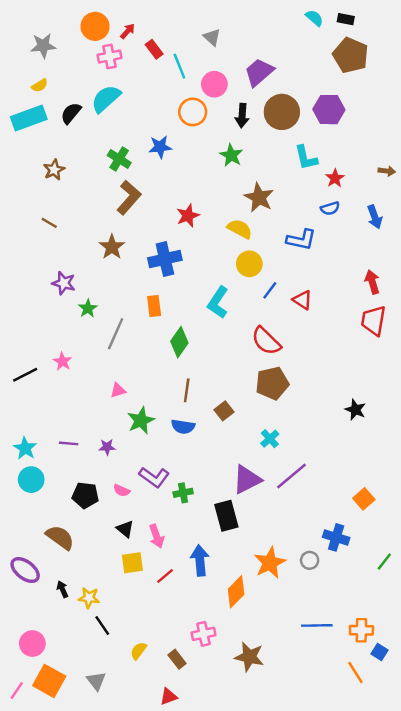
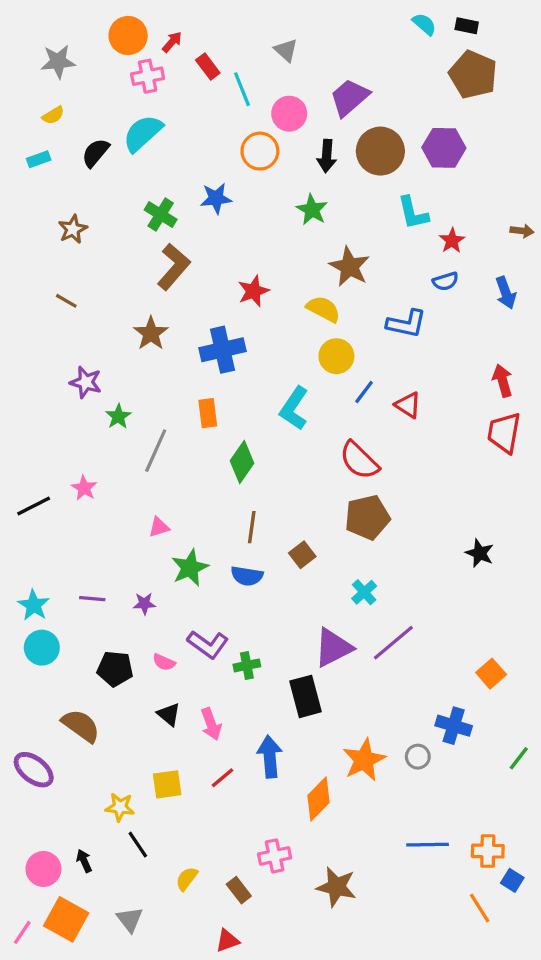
cyan rectangle: (29, 118) -> (39, 159), size x0.5
yellow square: (132, 563) -> (167, 784), moved
black arrow: (62, 589) -> (84, 861), moved

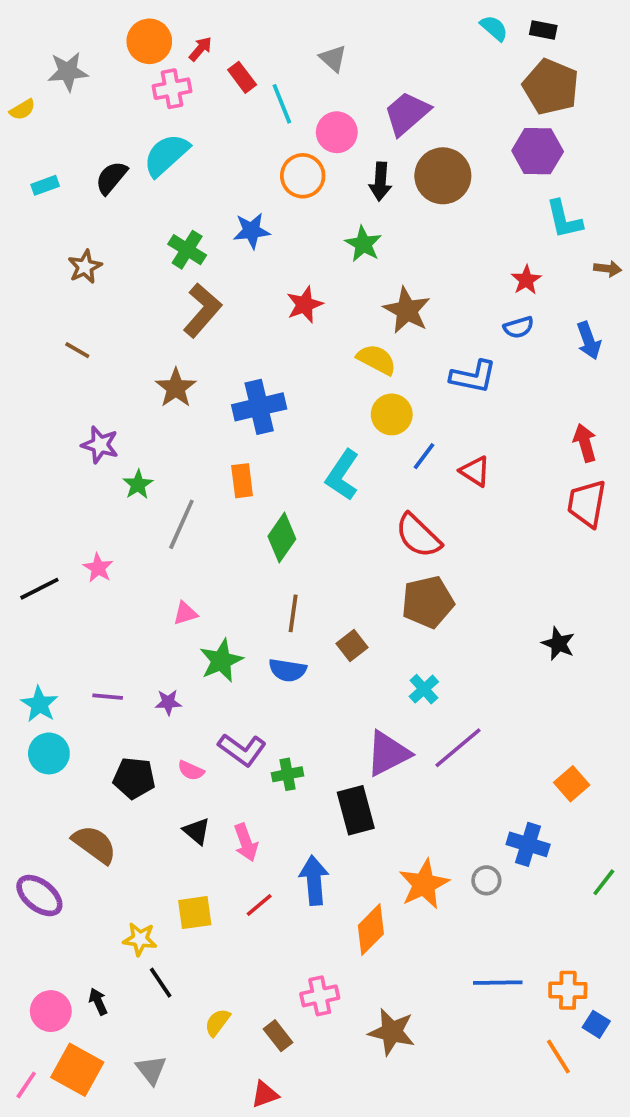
yellow semicircle: (53, 115) -> (22, 110), moved
purple hexagon: (444, 148) -> (538, 151), moved
cyan L-shape: (413, 213) -> (564, 219), moved
red star: (253, 291) -> (305, 305), moved

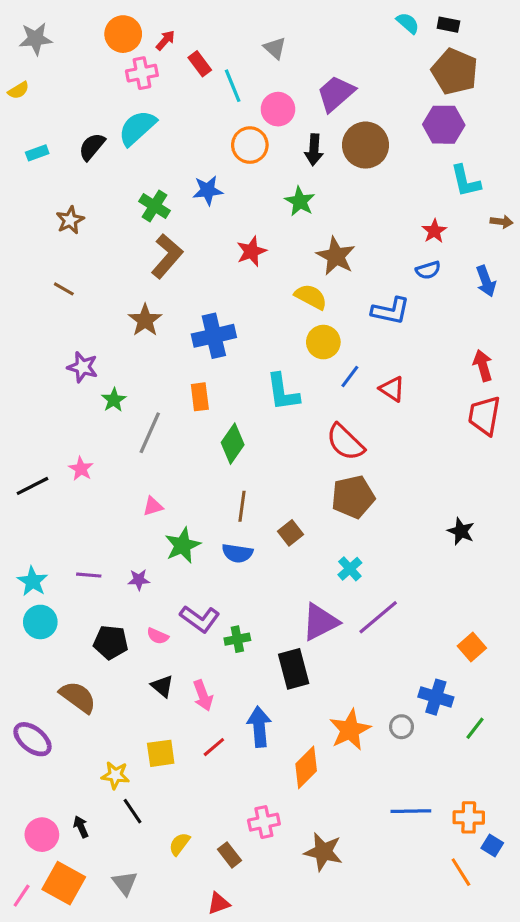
gray star: (68, 72) -> (36, 39), moved
cyan L-shape: (342, 475) -> (283, 392), turned -42
green line: (604, 882) -> (475, 728), moved

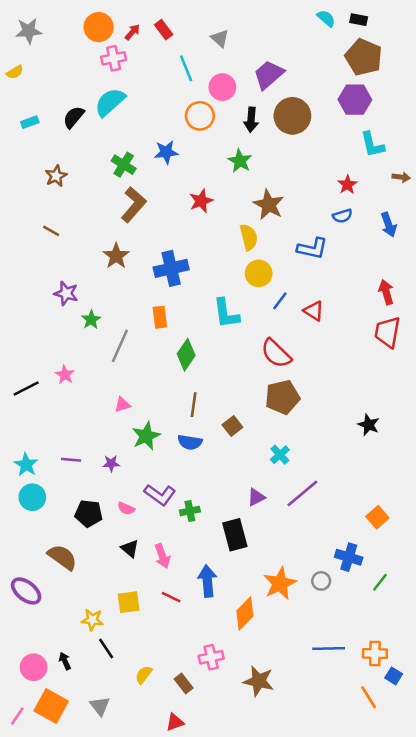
red rectangle: (200, 64) -> (164, 30), moved
yellow semicircle: (311, 297) -> (249, 237), turned 48
purple triangle: (320, 622) -> (256, 497), size x0.6
red line: (214, 747) -> (171, 597), turned 66

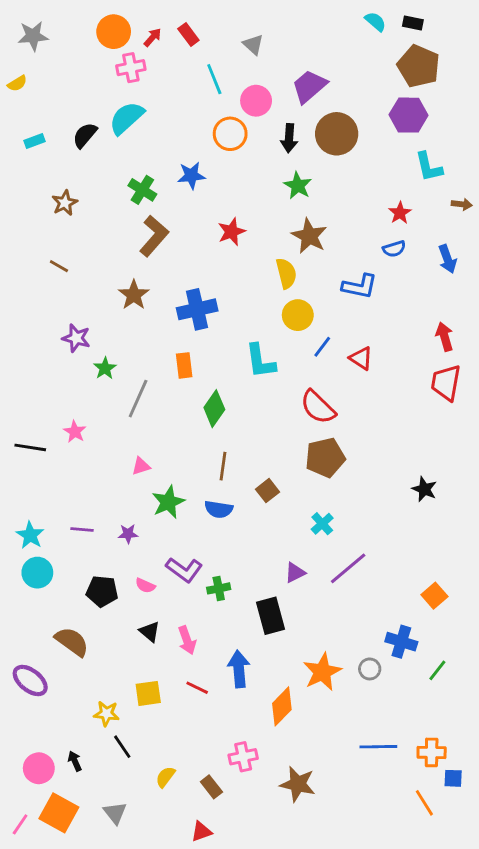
green star: (240, 161) -> (298, 186), moved
black line: (26, 388) -> (30, 447), turned 36
blue square: (394, 676) -> (453, 778), turned -30

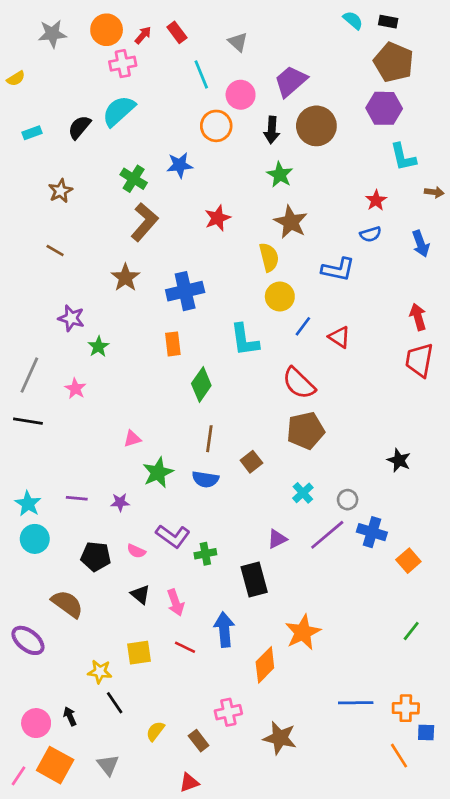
gray star: (33, 36) -> (52, 34), moved
gray line: (138, 399) -> (29, 375), moved
pink star: (75, 432) -> (75, 389), moved
blue cross: (401, 642) -> (372, 532), moved
gray circle: (370, 669) -> (348, 500), moved

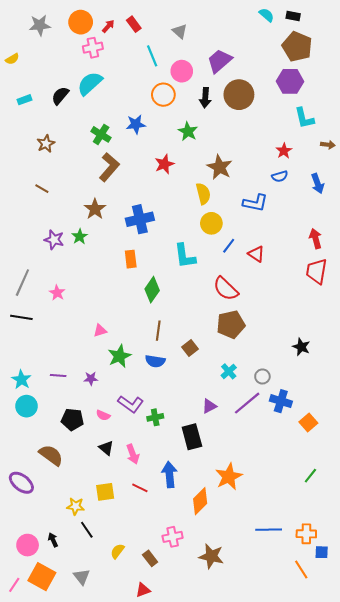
green star: (280, 175) -> (188, 131), moved
green star: (98, 347) -> (80, 237), moved

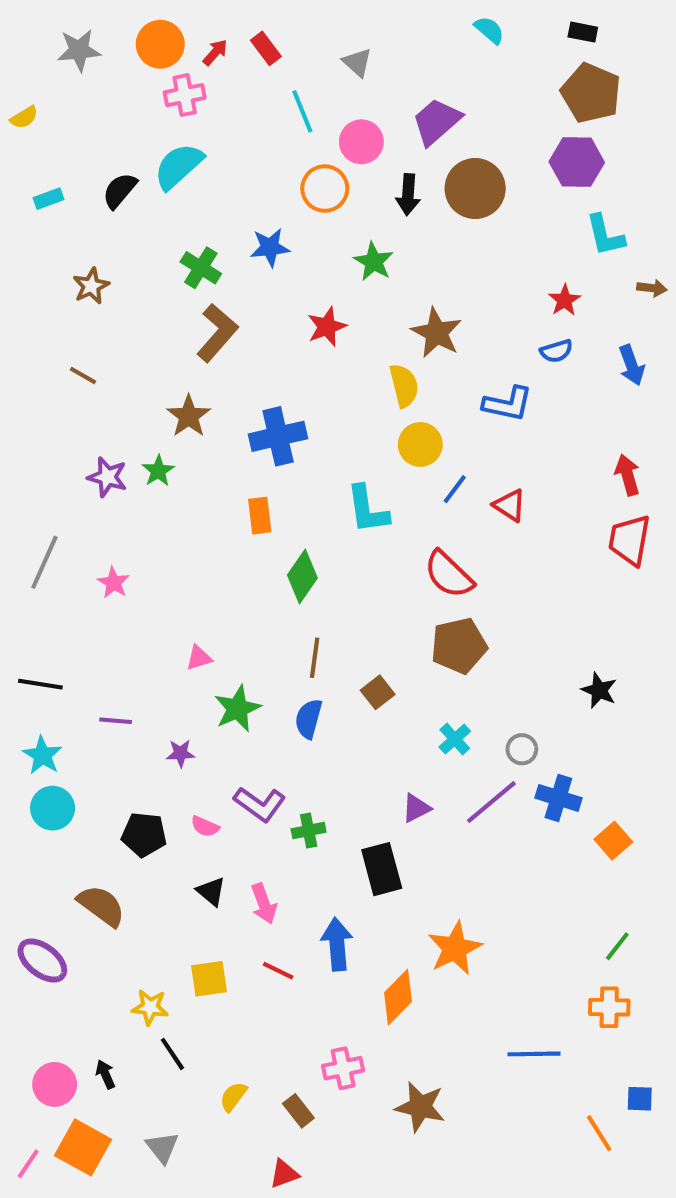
cyan semicircle: (267, 15) -> (489, 30), moved
black line: (21, 317) -> (40, 684), moved
blue semicircle: (155, 361) -> (309, 719), turned 96
purple line: (58, 375) -> (116, 721), moved
orange cross: (306, 534) -> (609, 1007), moved

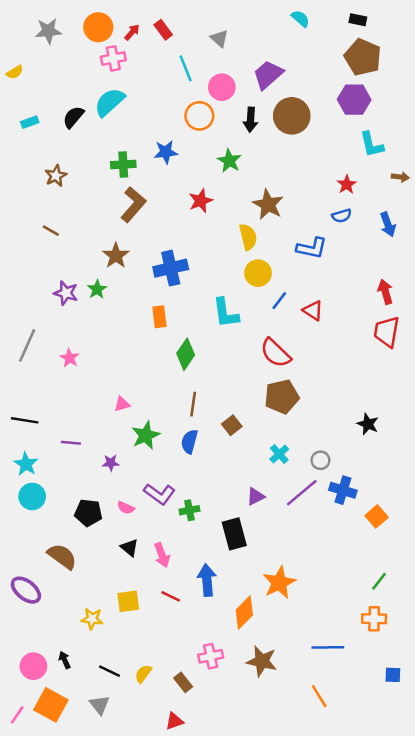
green cross: (201, 268) -> (123, 165), turned -35
black line: (172, 1054) -> (110, 671), moved, turned -30
brown star: (420, 1107) -> (262, 661), moved
orange line: (599, 1133) -> (319, 696), moved

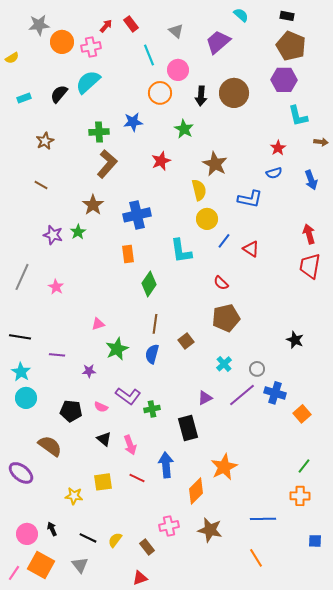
orange circle: (98, 27) -> (62, 42), moved
purple trapezoid: (268, 75) -> (218, 42), moved
red semicircle: (276, 353) -> (221, 283), size x0.6

